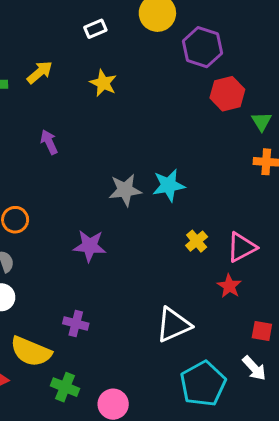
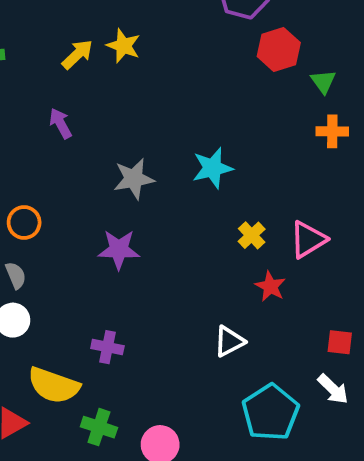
yellow arrow: (40, 72) -> (77, 54), moved
gray star: (125, 190) -> (134, 179), moved
red star: (229, 286) -> (270, 286), moved
white triangle: (173, 325) -> (229, 341), size x0.7

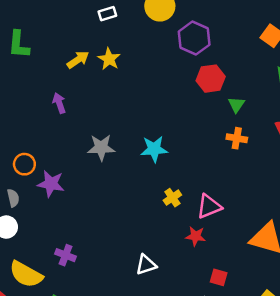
purple star: (119, 249) -> (51, 184), moved
red star: (270, 286) -> (196, 236), moved, turned -30

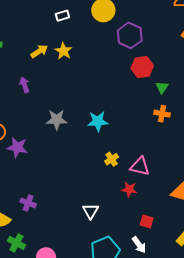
pink triangle: (209, 207) -> (140, 166), turned 35
white triangle: (146, 265) -> (91, 211), turned -42

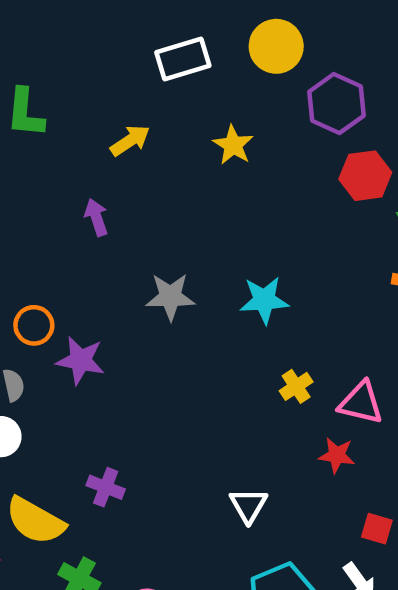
white rectangle: (62, 16) -> (183, 59), size x1.6
yellow star: (63, 51) -> (233, 145), moved

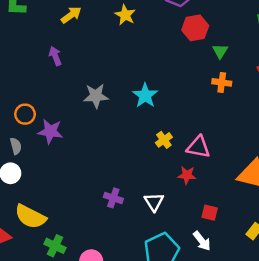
cyan star: (264, 300) -> (145, 95), turned -30
purple cross: (106, 487) -> (113, 198), moved
white triangle: (248, 505) -> (154, 202), moved

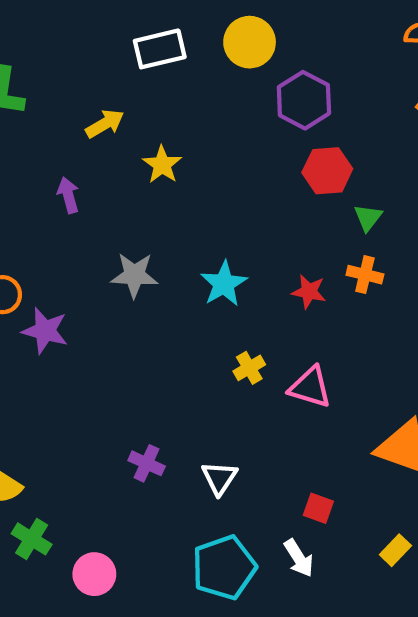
yellow star: (125, 15) -> (162, 165), moved
red star: (187, 175) -> (309, 292), moved

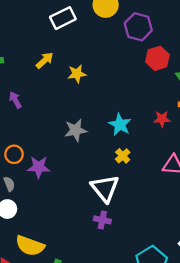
yellow star: (162, 165) -> (77, 74), turned -30
purple arrow: (68, 195) -> (15, 100), moved
yellow cross: (249, 368) -> (123, 156), moved
white triangle: (219, 478) -> (105, 188), moved, size x1.6

